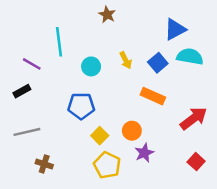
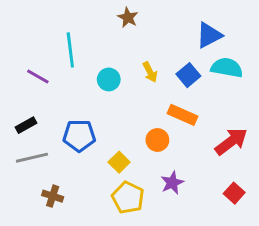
black rectangle: (22, 91) -> (26, 125), moved
blue pentagon: (81, 106) -> (79, 136), moved
orange circle: (132, 131) -> (157, 140), moved

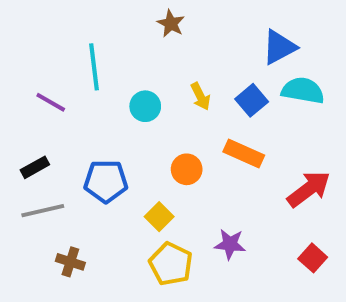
orange circle: (157, 140) -> (187, 169), moved
purple star: (172, 183) -> (230, 244), turned 30

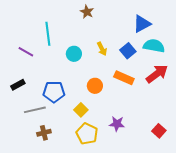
red arrow: (309, 189) -> (157, 74), moved
gray line: (43, 211) -> (35, 110), moved
brown cross: (70, 262) -> (44, 133), moved, turned -32

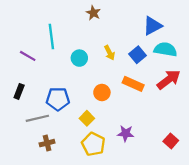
black rectangle: (18, 85) -> (19, 91), turned -40

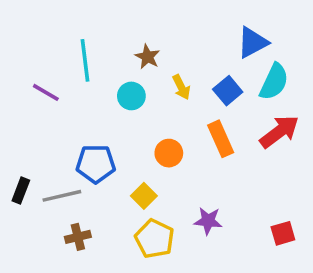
brown star: (93, 13) -> (147, 57), moved
cyan semicircle: (165, 49) -> (274, 82), turned 105
orange rectangle: (133, 84) -> (221, 139), turned 42
black rectangle: (19, 91) -> (21, 190), moved
red square: (171, 141) -> (283, 233), turned 32

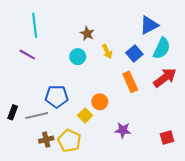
cyan line: (85, 60) -> (35, 25), moved
orange circle: (169, 153) -> (100, 102), moved
yellow pentagon: (155, 239) -> (69, 141), moved

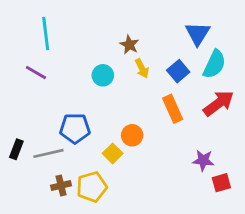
blue triangle: (149, 25) -> (198, 33), turned -30
brown star: (87, 34) -> (129, 45), moved
purple star: (123, 130) -> (203, 160), moved
yellow pentagon: (69, 141) -> (92, 187), turned 30

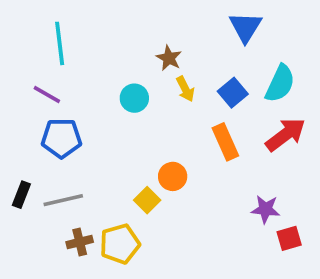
blue triangle: (198, 33) -> (245, 27), moved
blue pentagon: (75, 128) -> (61, 138), moved

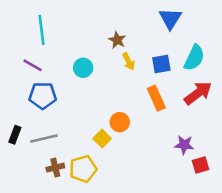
blue square: (233, 93) -> (161, 64), turned 30
cyan circle: (134, 98) -> (83, 68), moved

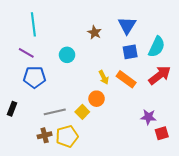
blue triangle: (170, 19) -> (127, 25), moved
yellow arrow: (129, 61) -> (104, 77), moved
orange rectangle: (156, 98) -> (126, 79), turned -30
gray line: (44, 139) -> (55, 112), moved

